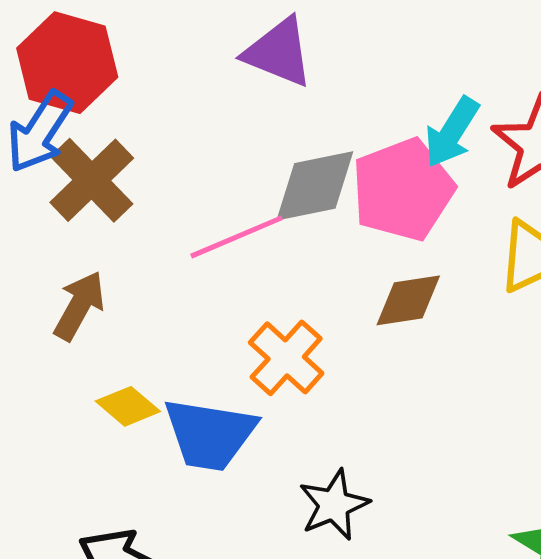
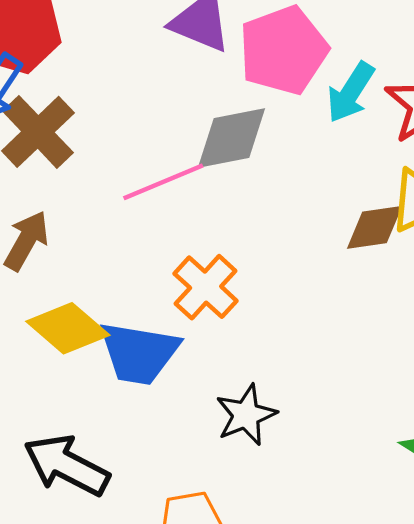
pink pentagon: (403, 190) -> (283, 50), moved
brown diamond: (408, 300) -> (375, 227), moved
yellow diamond: (128, 406) -> (68, 328), size x1.5

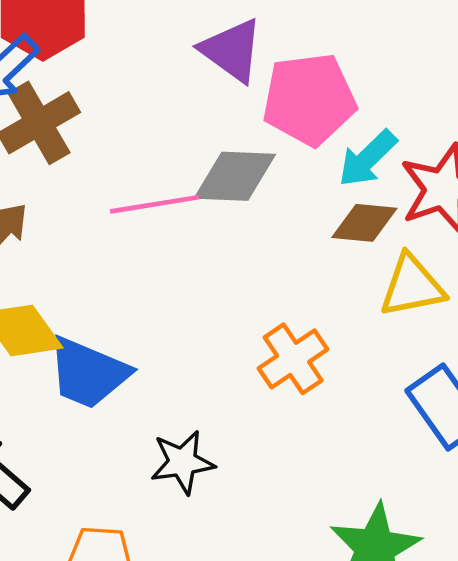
brown diamond: (375, 227) -> (364, 223), moved
orange cross: (206, 287) -> (293, 359), moved

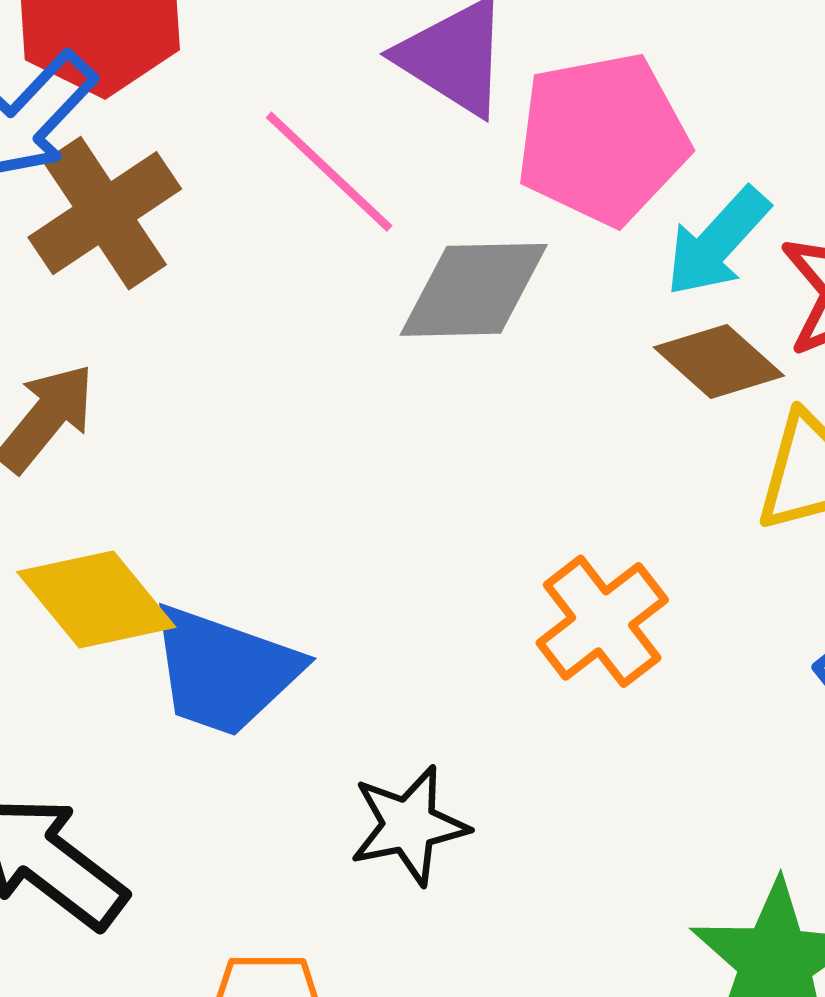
pink line: (155, 204) -> (329, 172), moved, turned 56
brown diamond: (364, 223) -> (719, 362), turned 40

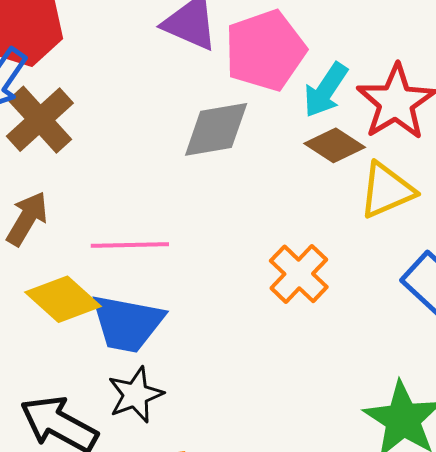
pink line: (329, 172) -> (130, 245), moved, turned -36
black star: (409, 825) -> (136, 395), moved

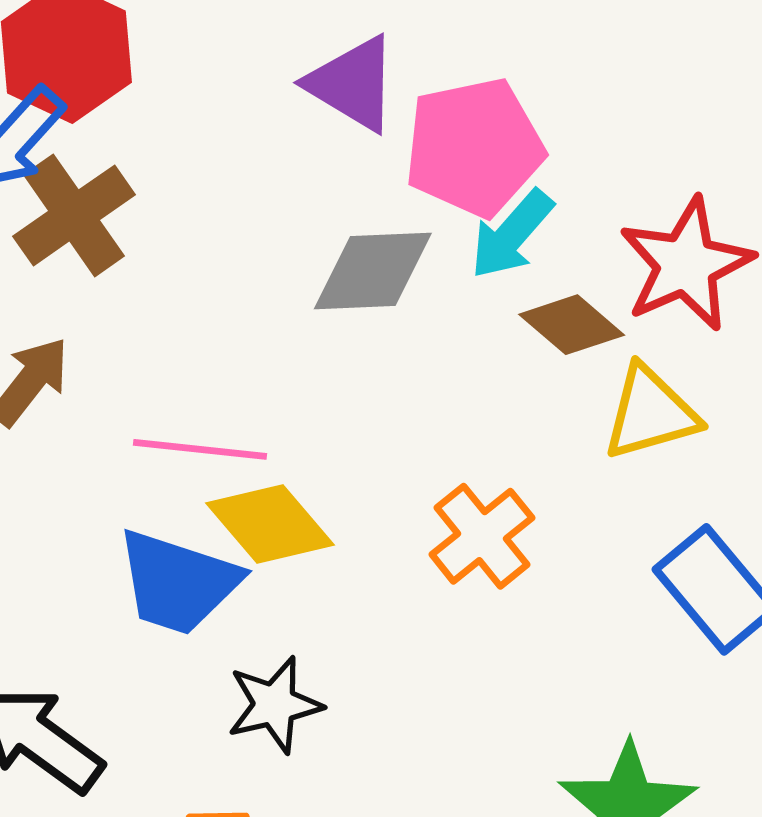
cyan arrow: (326, 90) -> (512, 234), moved
yellow diamond: (63, 299) -> (270, 524), moved
black star: (136, 395) -> (275, 705), moved

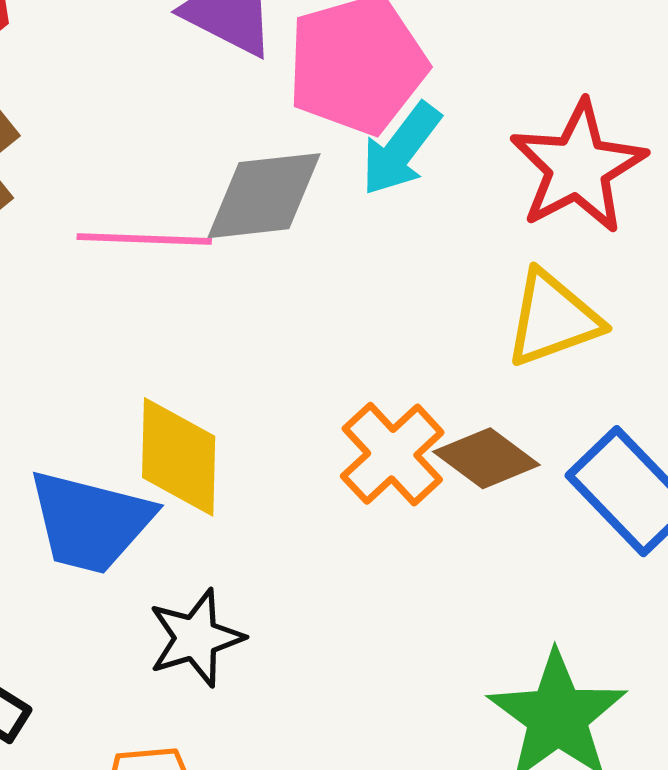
brown diamond: (572, 325) -> (486, 458), moved
pink line: (200, 449) -> (144, 239), moved
yellow diamond: (270, 524) -> (179, 457), turned 46

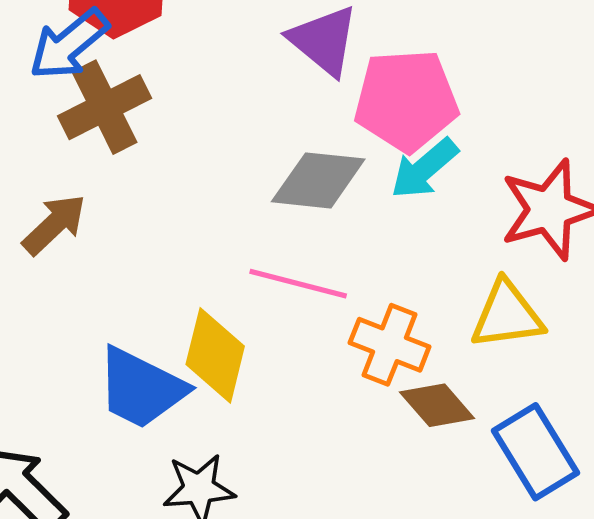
pink line: (144, 239) -> (298, 284), moved
orange cross: (392, 454) -> (390, 345), moved, turned -38

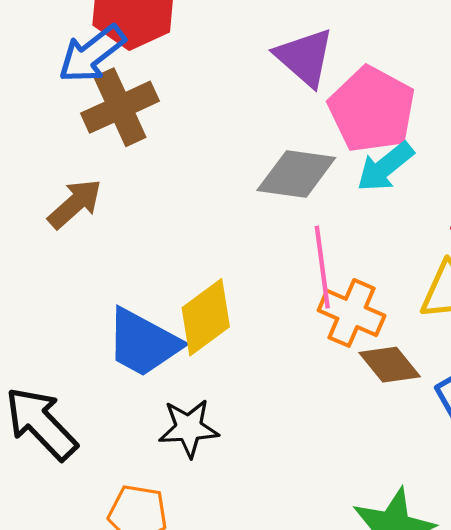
pink pentagon: (406, 100) -> (372, 109), turned 30
pink line: (298, 284) -> (322, 267), moved, turned 66
yellow diamond: (215, 355) -> (206, 317), turned 38

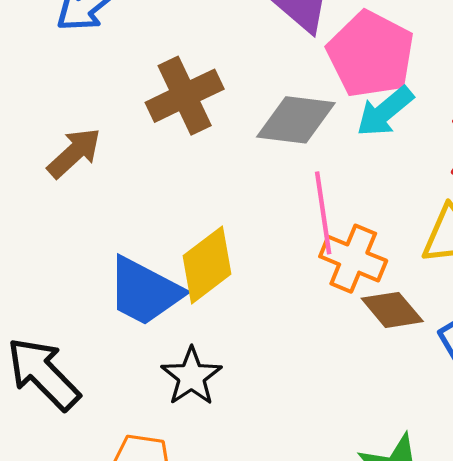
brown cross: (120, 107) -> (185, 96), moved
black star: (189, 428) -> (191, 376), turned -30

